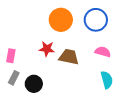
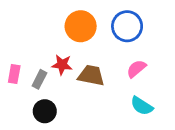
pink semicircle: (103, 52) -> (136, 69), turned -56
gray rectangle: (14, 78) -> (39, 79), moved
cyan semicircle: (107, 80) -> (142, 106), turned 138

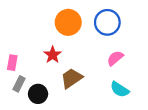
red star: (62, 65) -> (53, 55), turned 30
brown trapezoid: (91, 75) -> (72, 78), moved, turned -45
gray rectangle: (39, 79) -> (19, 84), moved

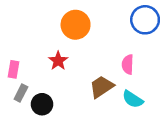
blue circle: (107, 22) -> (145, 20), moved
pink semicircle: (115, 58) -> (128, 64), turned -48
brown trapezoid: (72, 78) -> (102, 87), moved

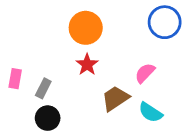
red star: (58, 61) -> (87, 64), moved
pink semicircle: (128, 64) -> (145, 73), turned 42
gray rectangle: (21, 93) -> (43, 88), moved

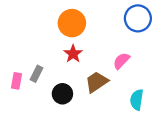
pink rectangle: (15, 79) -> (16, 81), moved
cyan semicircle: (151, 112) -> (137, 100), moved, turned 66
black circle: (48, 118) -> (62, 94), moved

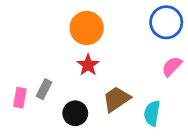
pink semicircle: (121, 61) -> (172, 66), moved
cyan semicircle: (137, 100) -> (152, 113), moved

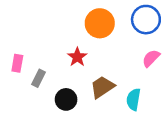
orange circle: (87, 28) -> (100, 23), moved
pink rectangle: (20, 98) -> (17, 63), moved

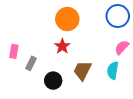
orange circle: (100, 23) -> (67, 19), moved
brown trapezoid: (102, 87) -> (82, 70), turned -30
cyan semicircle: (133, 99) -> (113, 70), moved

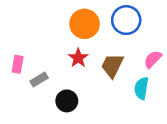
blue circle: (118, 16) -> (126, 20), moved
gray rectangle: (31, 63) -> (39, 79), turned 32
brown trapezoid: (82, 70) -> (112, 66), moved

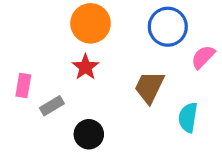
orange circle: (85, 24) -> (91, 23), moved
red star: (78, 58) -> (85, 67), moved
pink semicircle: (153, 59) -> (203, 57), moved

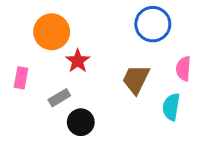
orange circle: (91, 23) -> (52, 32), moved
pink semicircle: (203, 57) -> (183, 69), moved, turned -40
gray rectangle: (52, 106) -> (59, 98), moved

